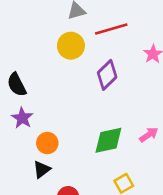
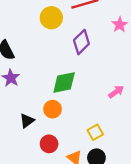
green diamond: (108, 140) -> (64, 83), moved
orange circle: (47, 143) -> (53, 109), moved

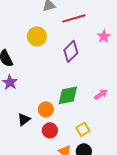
yellow circle: (51, 18) -> (37, 36), moved
green diamond: (64, 83) -> (68, 95), moved
red circle: (49, 144) -> (50, 130), moved

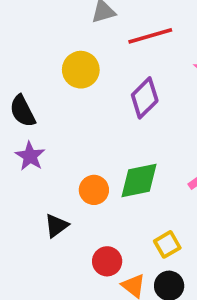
orange circle: (46, 109) -> (94, 190), moved
red circle: (50, 130) -> (107, 261), moved

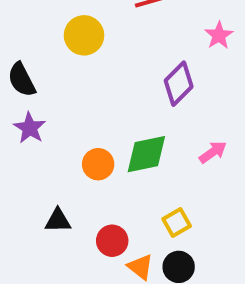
purple diamond: (145, 98) -> (179, 84), moved
black triangle: (56, 226) -> (58, 221), moved, turned 36

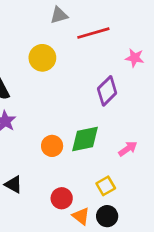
pink star: (219, 35) -> (135, 58), turned -30
pink arrow: (213, 152) -> (128, 149), moved
black triangle: (58, 221) -> (13, 184), moved, turned 30

